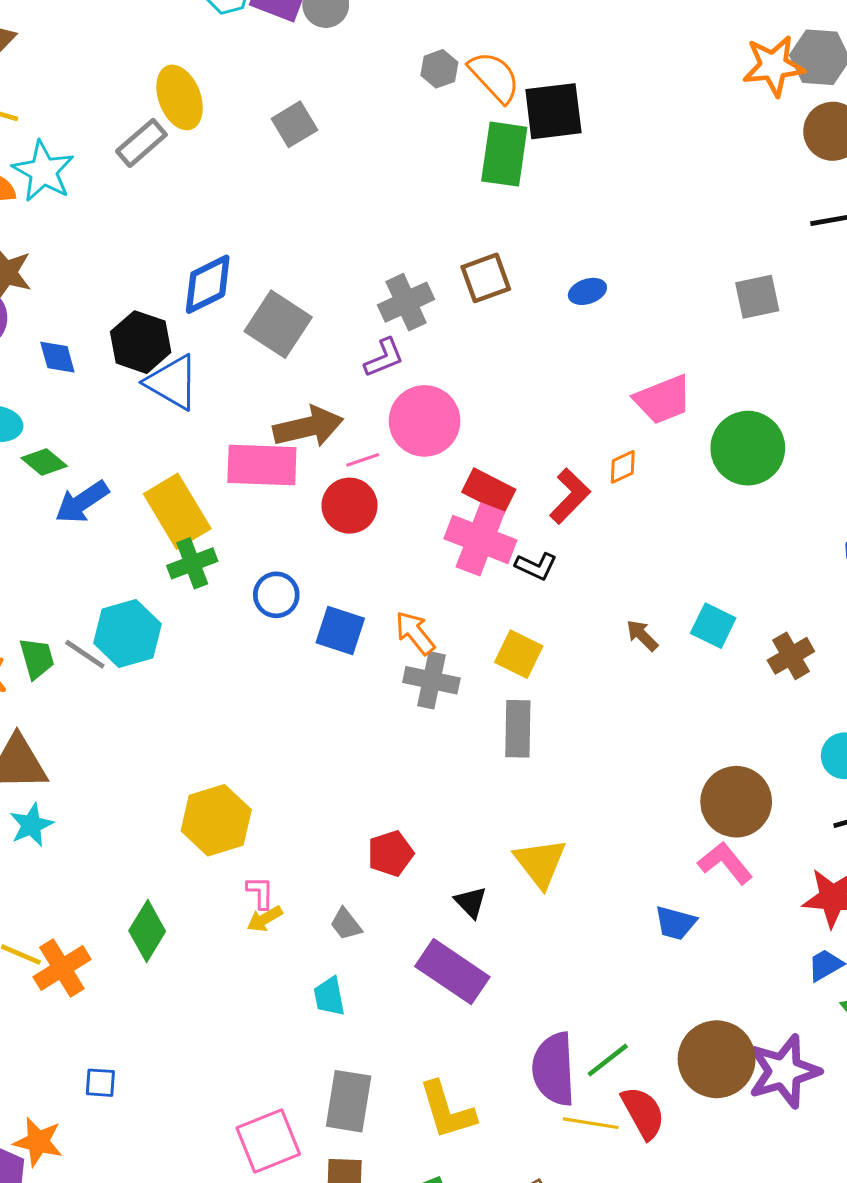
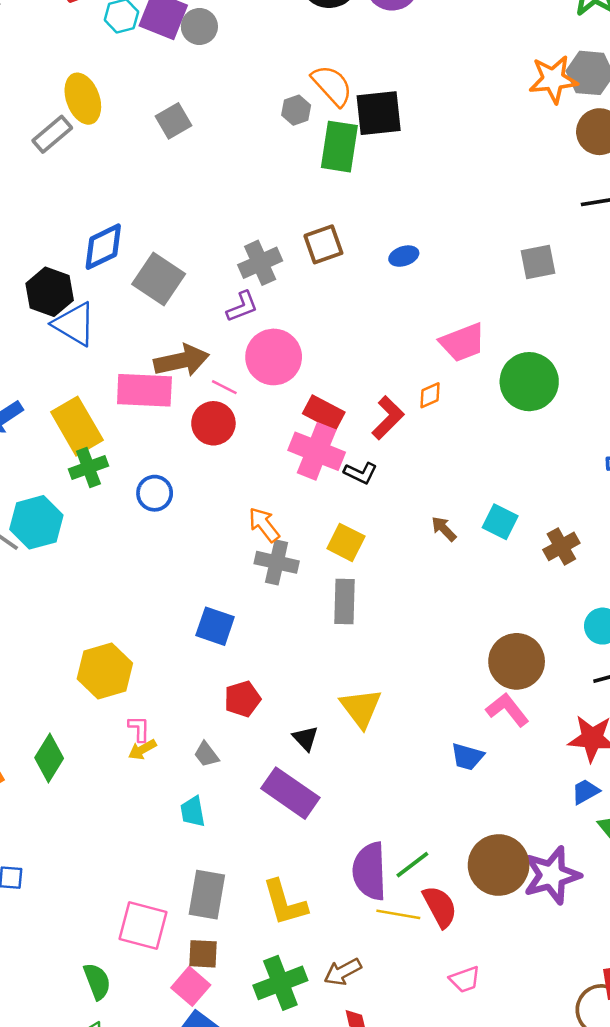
gray hexagon: (439, 69) -> (296, 110), moved
pink line: (363, 460) -> (224, 387), turned 45
blue square: (340, 630) -> (215, 626), moved
pink square: (268, 1141) -> (143, 925), turned 36

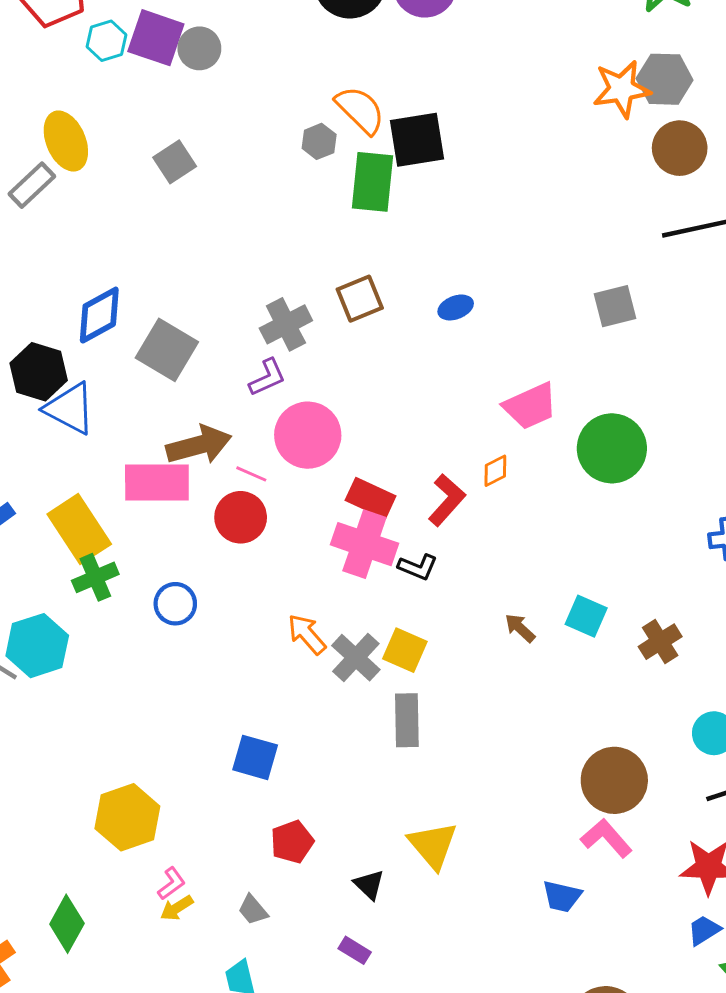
gray cross: (277, 562) -> (356, 658), moved, turned 33
pink L-shape: (139, 729) -> (171, 884), turned 56
purple rectangle: (290, 793) -> (355, 950), size x0.5

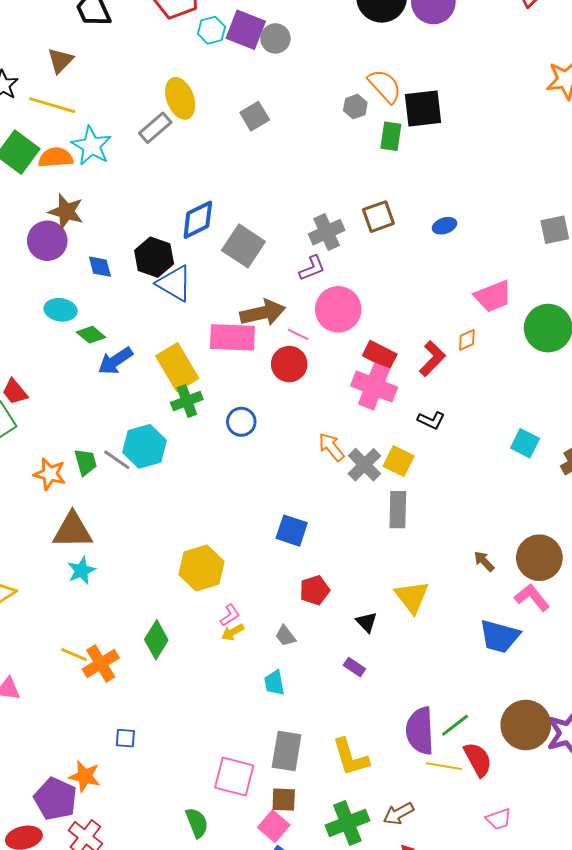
green rectangle: (373, 182) -> (391, 136), size x0.7
black L-shape: (418, 567) -> (431, 420), moved
brown arrow: (520, 628) -> (484, 561), moved
blue trapezoid: (562, 896) -> (500, 636), size x1.5

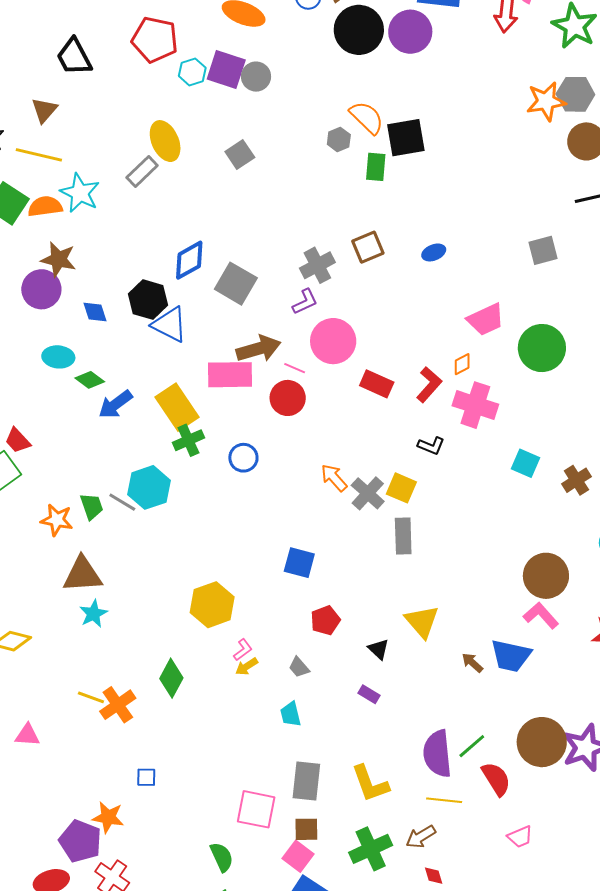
pink cross: (374, 386) -> (475, 405), moved
brown arrow: (484, 561) -> (472, 663), moved
yellow line: (444, 766) -> (444, 800), moved

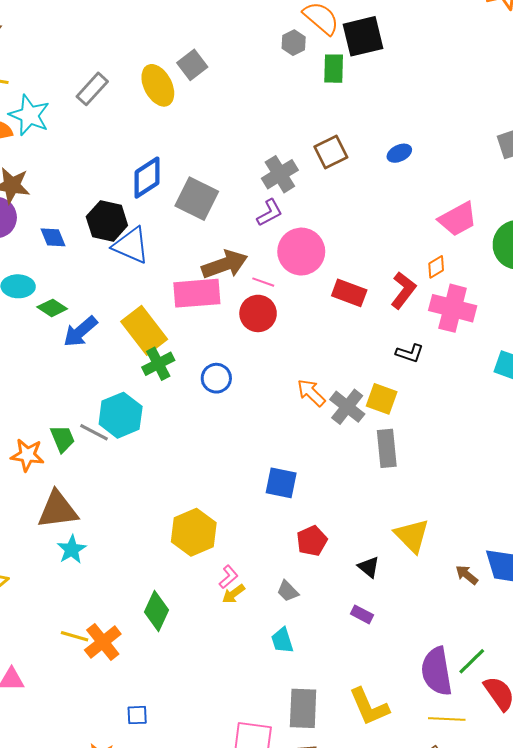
yellow ellipse: (165, 141) -> (158, 85), moved

